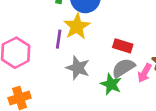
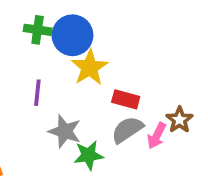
yellow star: (77, 26) -> (90, 68), moved
green star: (111, 84) -> (88, 155), moved, turned -30

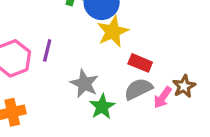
purple line: (37, 93) -> (47, 50), moved
green star: (88, 155) -> (102, 107), turned -30

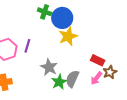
red rectangle: (140, 63) -> (98, 60), moved
gray semicircle: (138, 89) -> (72, 79), moved, turned -42

